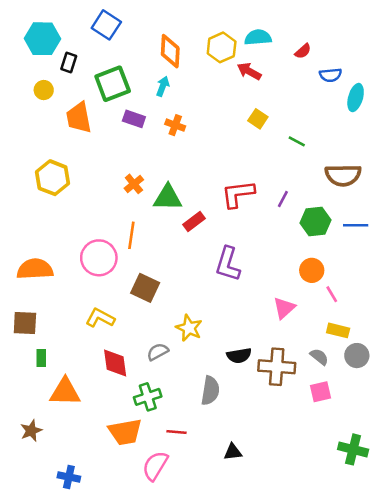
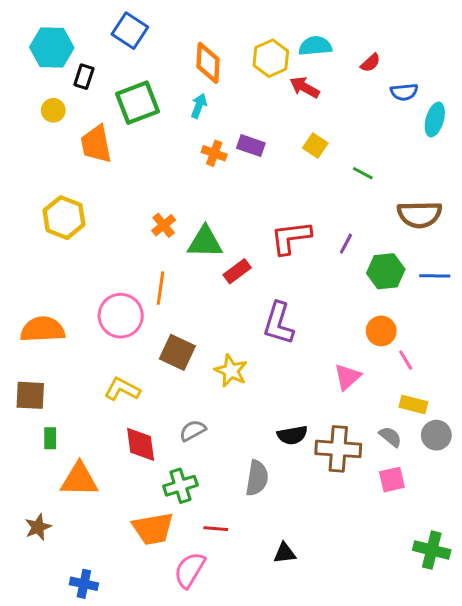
purple rectangle: (134, 119) -> (251, 146), moved
yellow star: (189, 328) -> (231, 371), moved

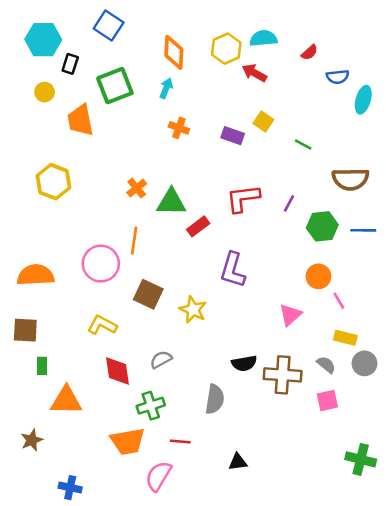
purple rectangle: (251, 146) -> (233, 136), moved

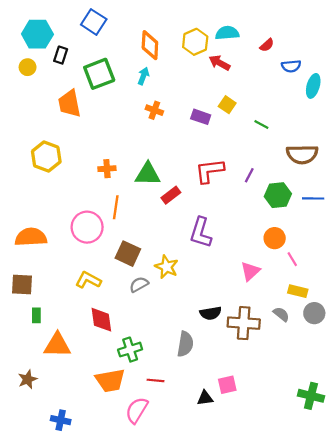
yellow circle: (45, 92) -> (28, 67), moved
orange cross: (137, 188) -> (107, 169), moved, turned 35
gray semicircle: (161, 360) -> (139, 284), moved
pink square: (327, 401) -> (227, 385), moved

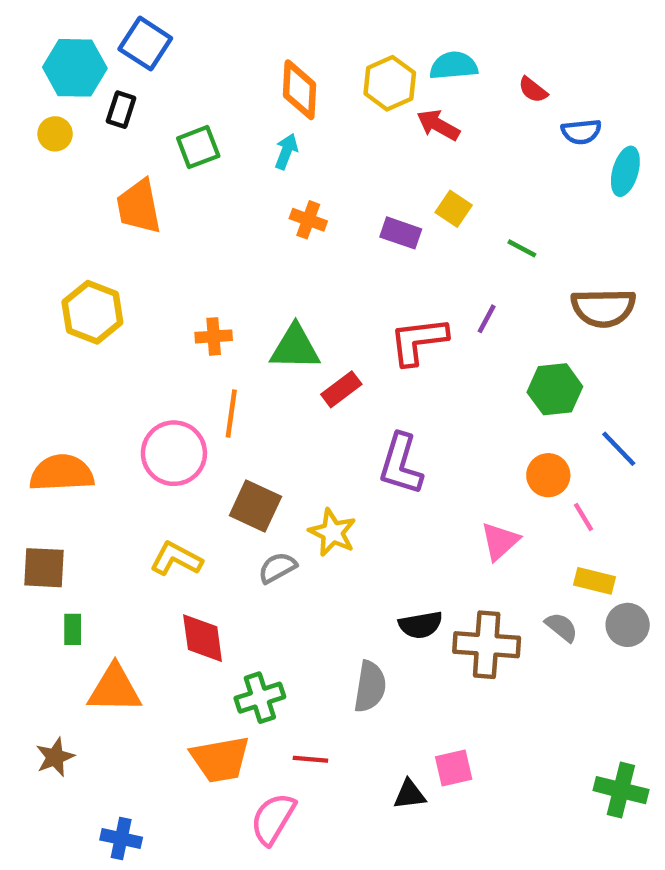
blue square: (94, 22) -> (145, 44), moved
red semicircle: (267, 45) -> (533, 90), turned 80
green square: (99, 74) -> (198, 147), size x0.7
purple line: (249, 175) -> (487, 319), moved
blue line: (313, 198) -> (619, 449), moved, turned 45

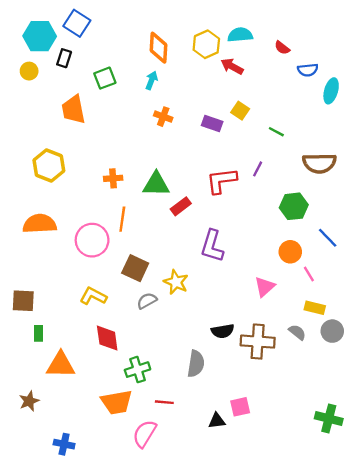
orange semicircle: (62, 473) -> (40, 224), moved

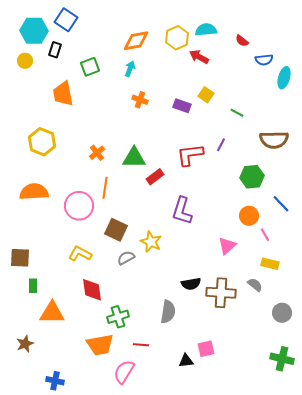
orange diamond: (159, 48) -> (136, 41), turned 76
orange cross: (113, 178) -> (97, 153), turned -35
gray circle: (332, 331) -> (282, 313), moved

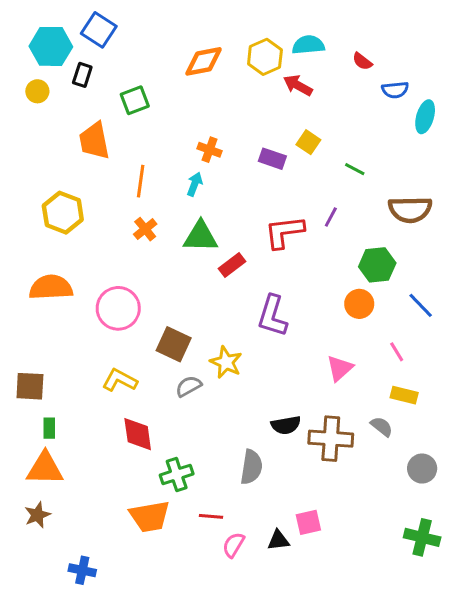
cyan arrow: (130, 69) -> (195, 184), moved
orange line: (105, 188) -> (141, 181), moved
orange circle: (249, 216) -> (359, 304), moved
orange triangle: (52, 313) -> (45, 469), moved
pink semicircle: (124, 372) -> (233, 545), moved, size x0.7

